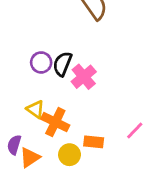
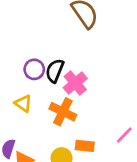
yellow triangle: (35, 109) -> (23, 104), moved
orange cross: (55, 122) -> (63, 112), moved

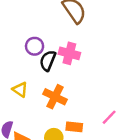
purple circle: (34, 69) -> (35, 46), moved
pink cross: (75, 83) -> (69, 53), moved, turned -35

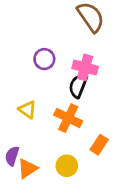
black semicircle: (48, 61) -> (78, 86), moved
orange rectangle: (74, 127) -> (99, 145), moved, turned -63

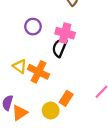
orange cross: (68, 118) -> (39, 72), moved
orange rectangle: (99, 145) -> (66, 98), moved

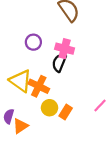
yellow triangle: (20, 66) -> (20, 81), size x1.6
yellow circle: (51, 110) -> (49, 108), moved

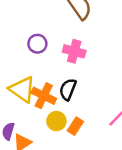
black semicircle: (59, 63) -> (68, 89), moved

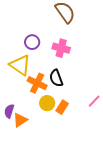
yellow triangle: (22, 89) -> (20, 65), moved
black semicircle: (68, 89) -> (56, 78), turned -42

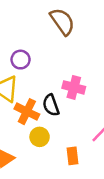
pink cross: (61, 48) -> (74, 87), moved
orange rectangle: (62, 107) -> (72, 156), moved, turned -40

